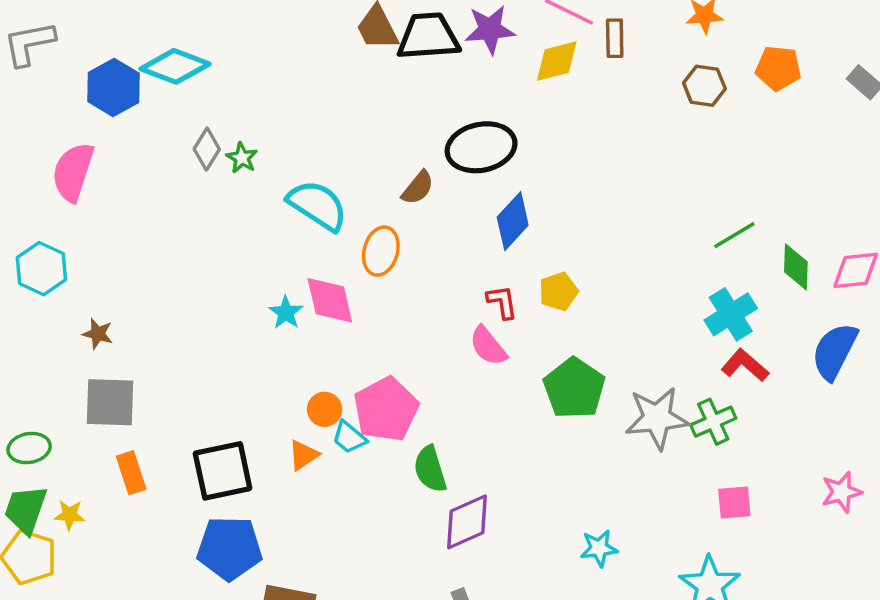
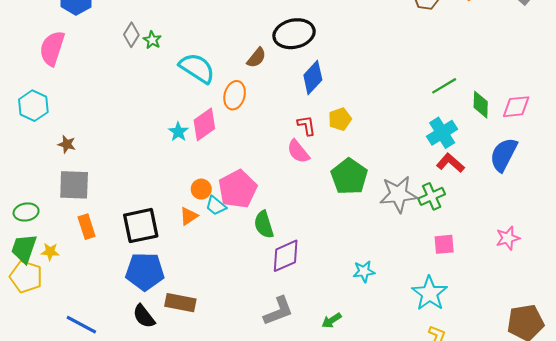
pink diamond: (330, 300) -> (204, 124), turned 68

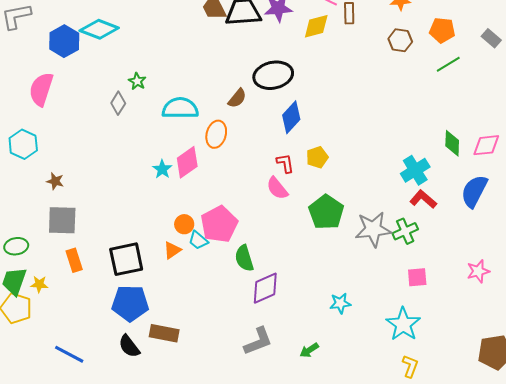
gray diamond: (131, 35) -> (118, 103), moved
cyan semicircle: (197, 68) -> (180, 108), turned -33
green line: (444, 86) -> (448, 64), moved

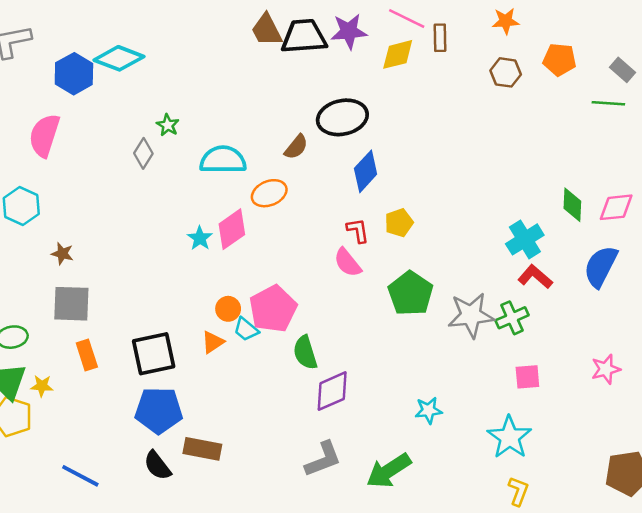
green line: (448, 64) -> (608, 103), moved, turned 35
orange ellipse: (216, 134) -> (269, 193), turned 52
green arrow: (309, 350) -> (389, 471), size x1.8

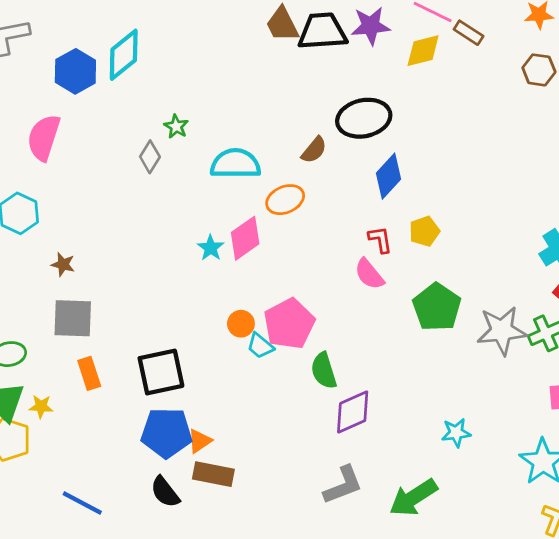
brown rectangle: (440, 38) -> (469, 33), turned -56
cyan diamond: (119, 58) -> (124, 55), turned -60
orange triangle: (213, 342) -> (200, 441), moved

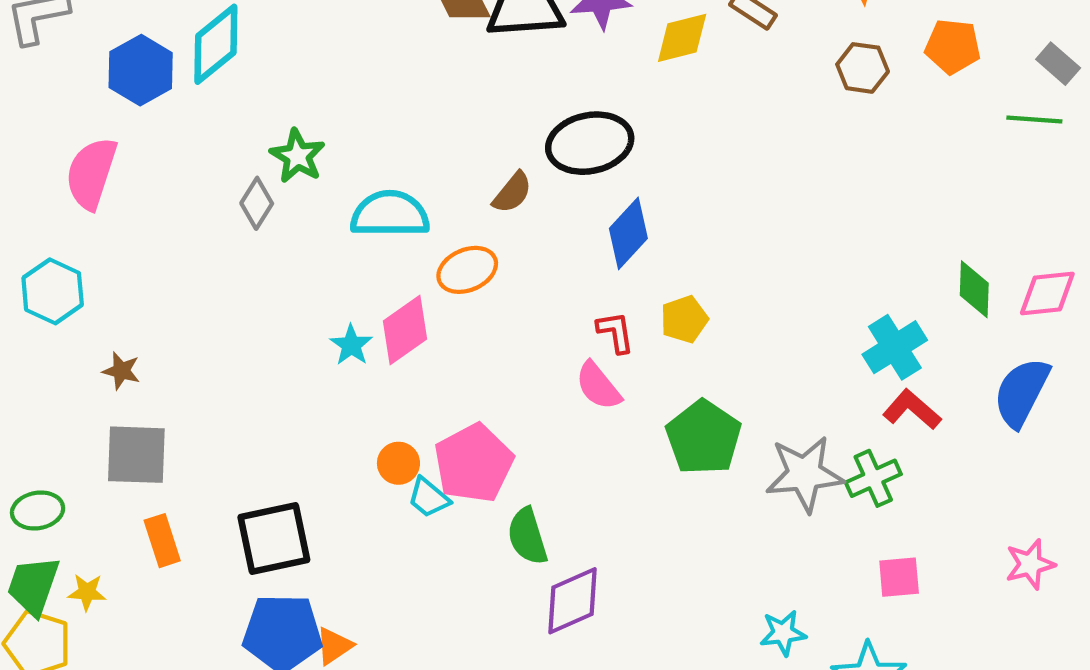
green star: (176, 126) -> (298, 156), size x1.4
cyan star: (456, 433) -> (783, 633), moved

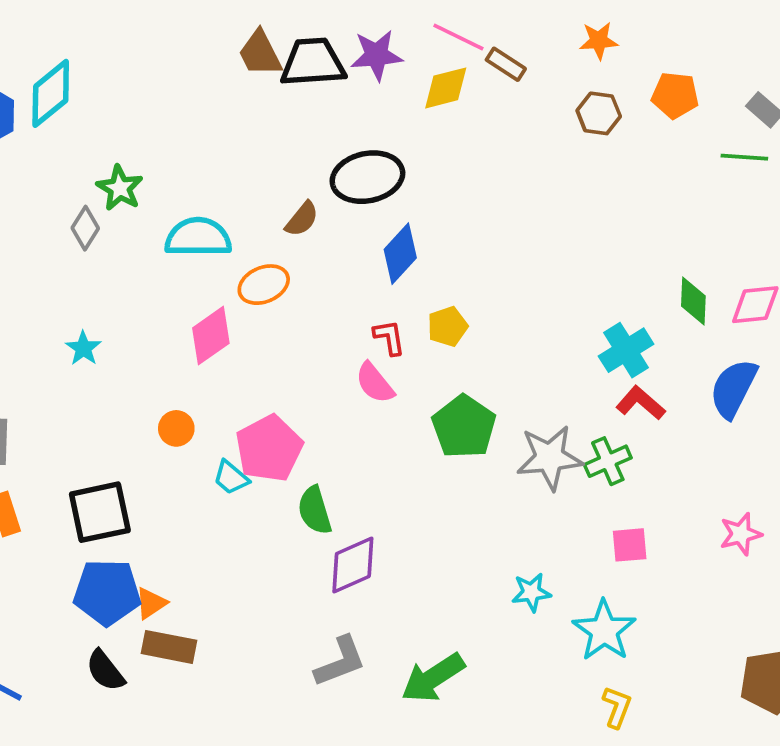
cyan star: (351, 345) -> (83, 348), moved
orange circle: (398, 463) -> (176, 428), moved

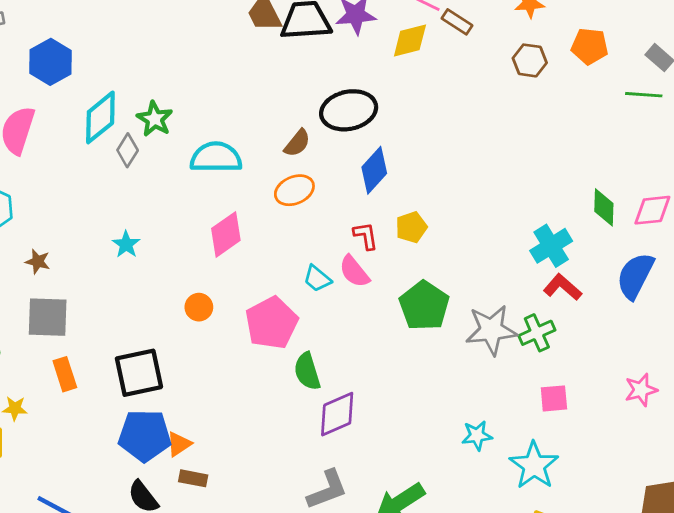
cyan diamond: (51, 93) -> (100, 117), moved
orange ellipse: (264, 285) -> (294, 190), moved
cyan trapezoid: (231, 478) -> (317, 279), moved
brown rectangle: (169, 647) -> (193, 478), size x0.7

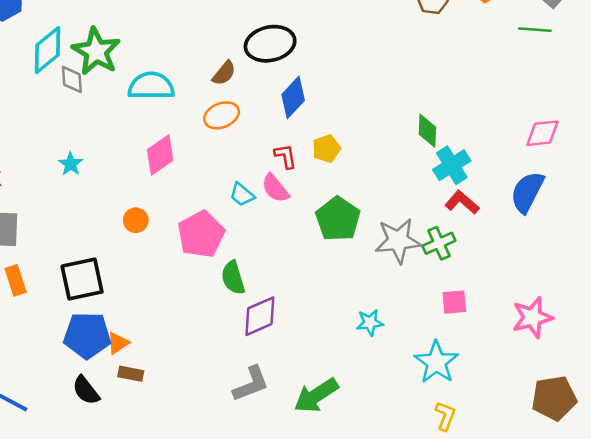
green star: (155, 119) -> (96, 51), size x1.5
gray diamond: (128, 150) -> (72, 80), turned -36
green diamond: (604, 207) -> (427, 131), moved
pink star: (641, 390) -> (532, 317), moved, size x1.4
cyan star: (477, 436) -> (370, 323), moved

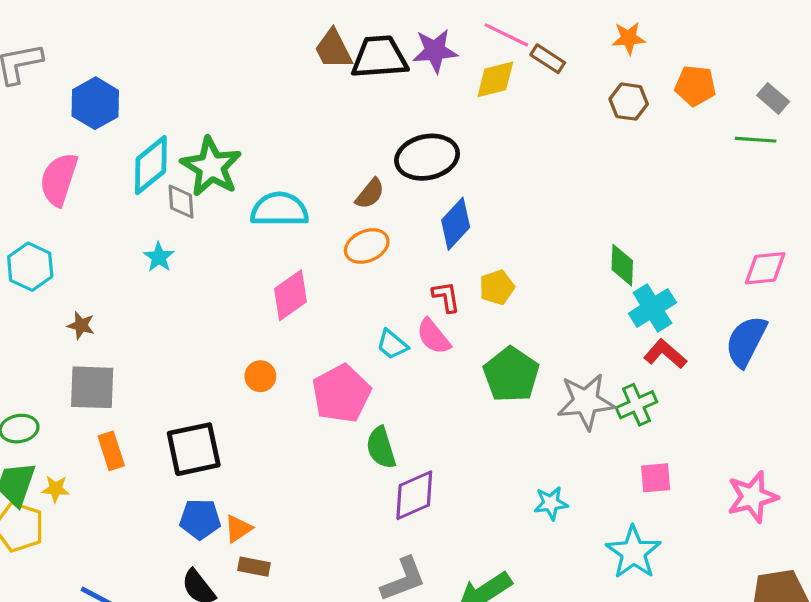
cyan star: (71, 164) -> (159, 257), moved
blue pentagon: (87, 335) -> (200, 519), size x0.7

